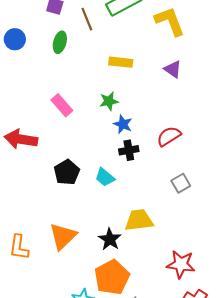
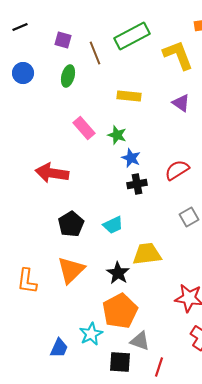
green star: (109, 101) -> (117, 135), turned 30
pink rectangle: (62, 105) -> (84, 128), moved
red arrow: (21, 139) -> (52, 173), moved
black pentagon: (67, 172) -> (71, 224), moved
cyan trapezoid: (105, 177) -> (113, 225), moved, turned -65

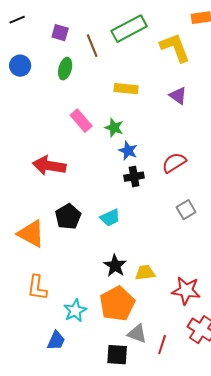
yellow trapezoid: (147, 254) -> (145, 273), moved, size x0.7
orange triangle: (71, 270) -> (31, 234), moved, turned -48
orange L-shape: (27, 281) -> (37, 288), moved
cyan star: (91, 334) -> (75, 311), moved
red line: (159, 367) -> (162, 345), moved

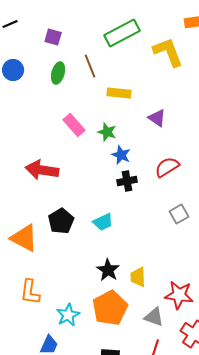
brown line: (92, 46) -> (90, 66), moved
purple triangle: (178, 96) -> (157, 118), moved
yellow trapezoid: (145, 273) -> (138, 277), turned -85
gray triangle: (137, 334) -> (154, 317), moved

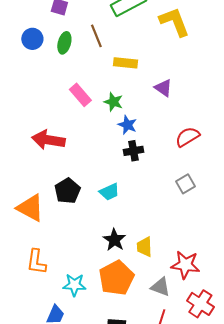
blue circle: (13, 70) -> (32, 39), moved
red semicircle: (167, 167) -> (187, 137), moved
cyan star: (68, 315) -> (74, 285), turned 30

